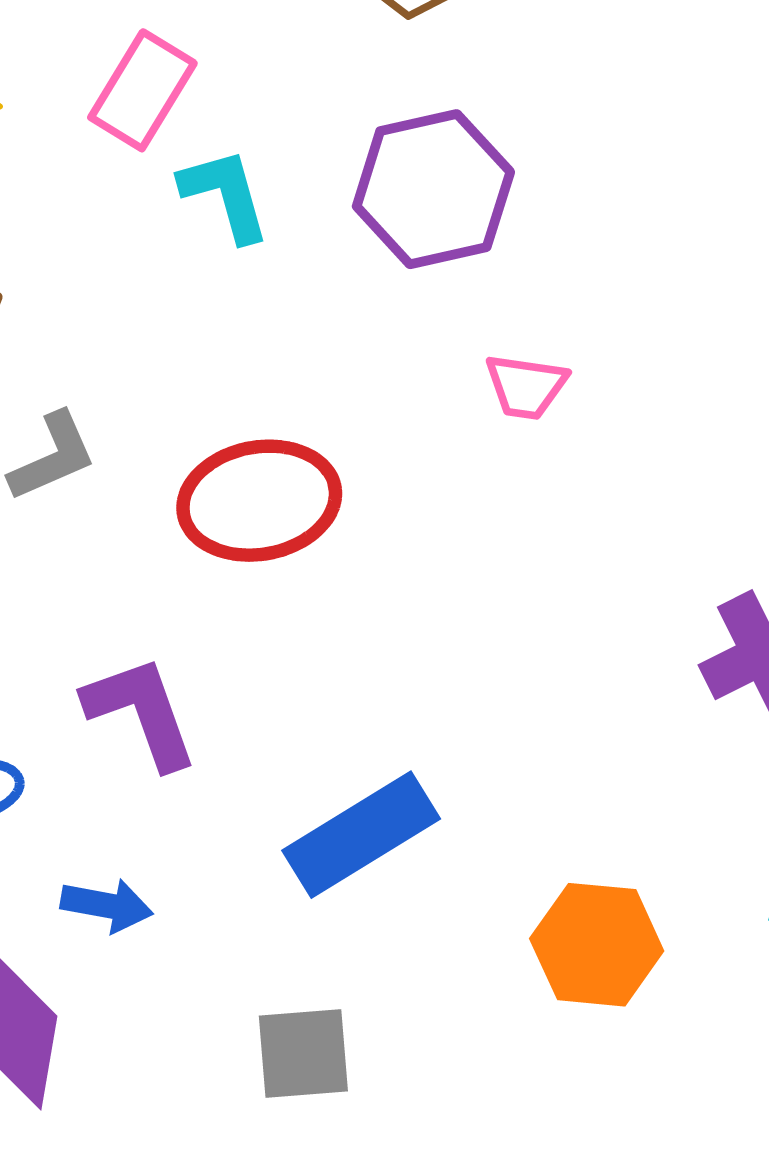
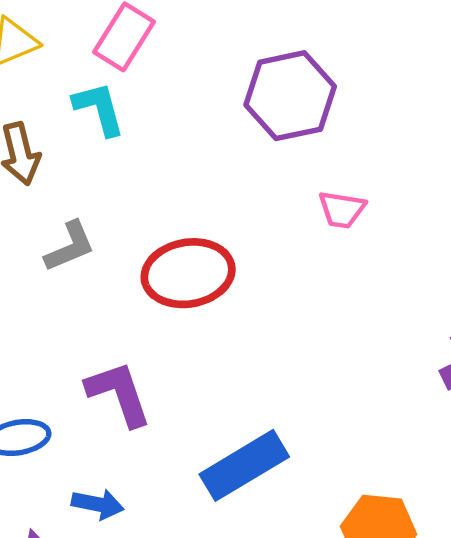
cyan L-shape: (225, 195) -> (99, 109), moved

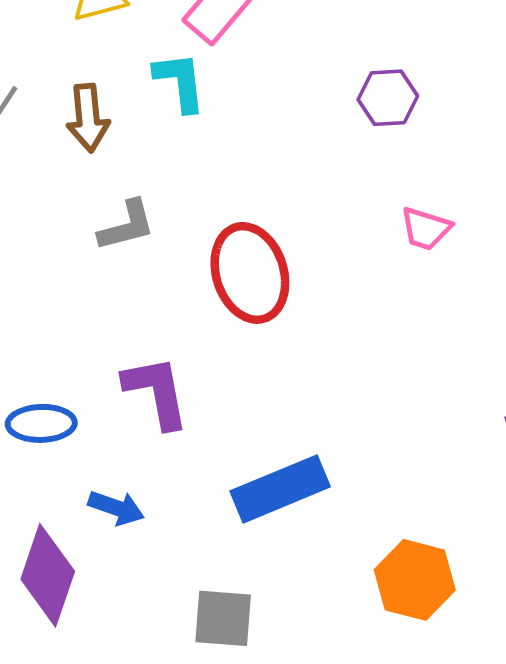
purple hexagon: (290, 96) -> (388, 98), size x0.6
red ellipse: (188, 273) -> (250, 273), turned 74

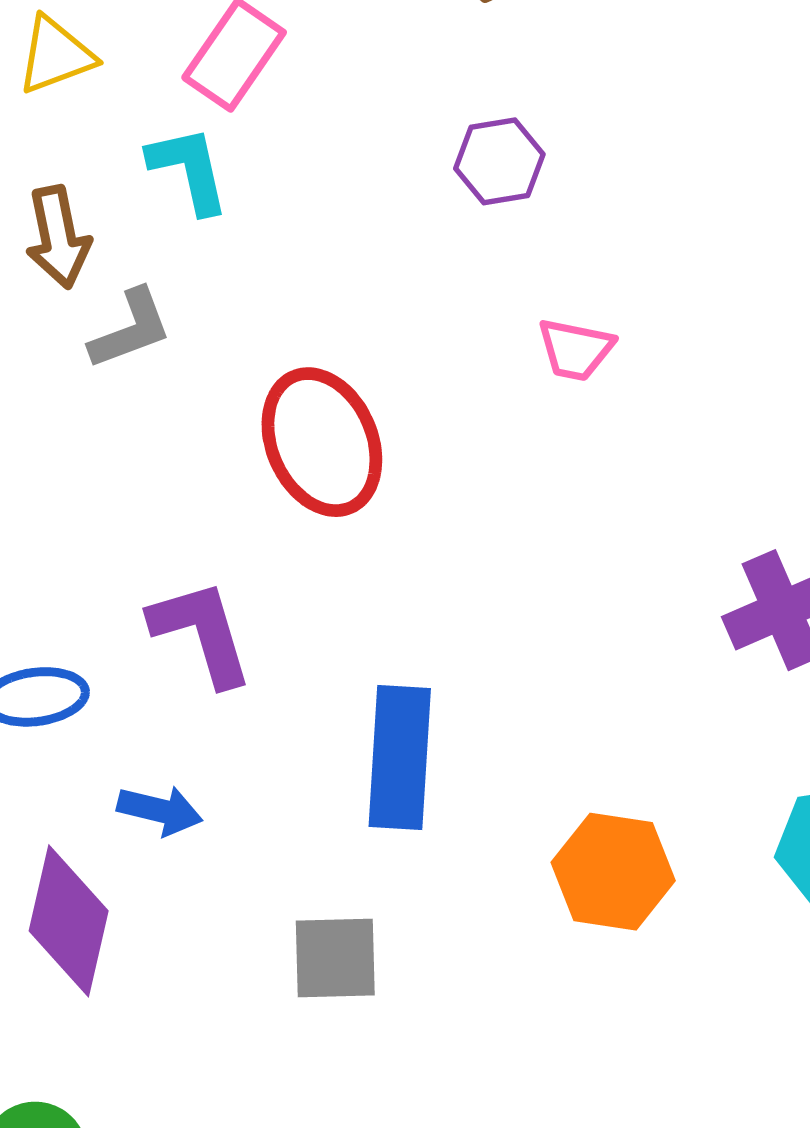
gray L-shape: (127, 226) -> (131, 329), moved
blue rectangle: (280, 489) -> (400, 757), turned -58

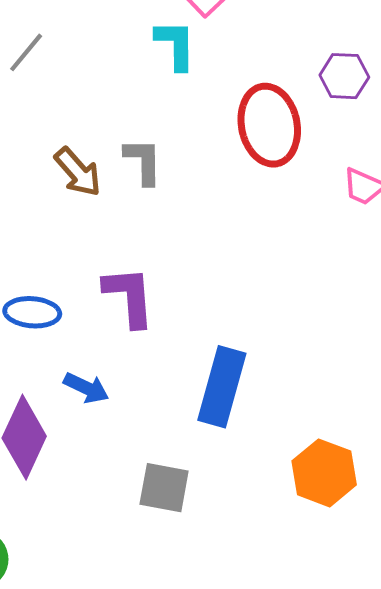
brown arrow: (58, 237) -> (78, 172), moved, turned -42
gray L-shape: (131, 329) -> (143, 161), moved, turned -82
red ellipse: (322, 442) -> (269, 125), moved

